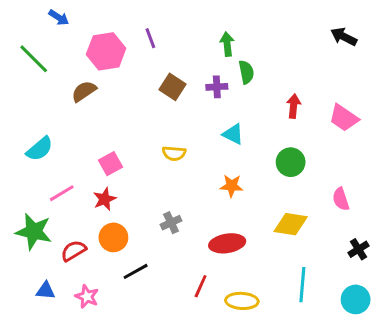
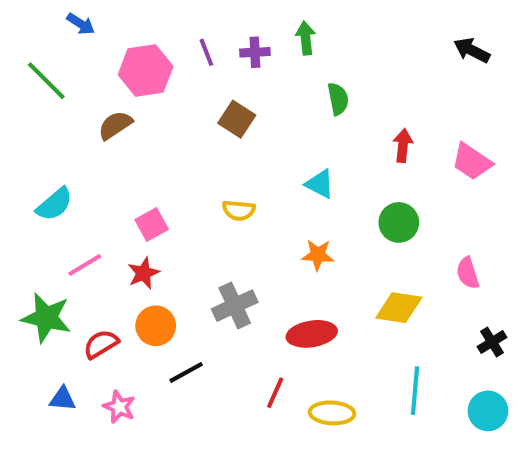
green arrow: (227, 44) -> (306, 38), moved
purple cross: (217, 87) -> (255, 52), moved
gray cross: (171, 223) -> (235, 306), size x1.5

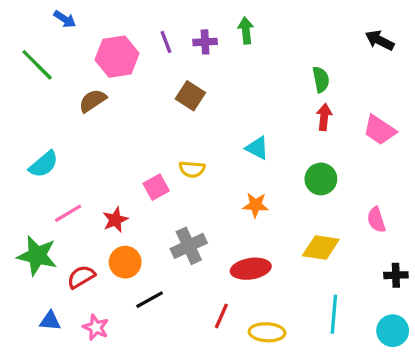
green semicircle: (338, 99) -> (321, 79), moved
pink square: (152, 224) -> (156, 187), moved
black cross: (492, 342) -> (396, 275), turned 30

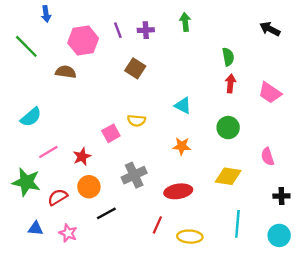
blue arrow: (65, 19) -> (46, 14), turned 49
green arrow: (246, 31) -> (185, 22), moved
brown semicircle: (93, 101) -> (66, 72), turned 42

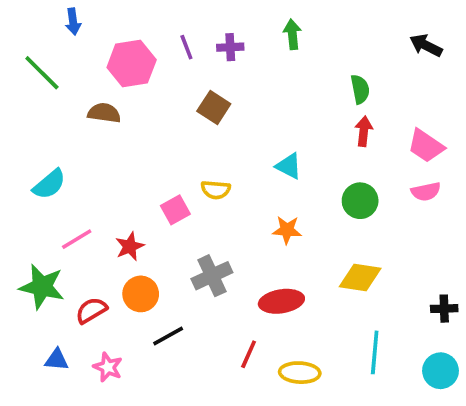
pink semicircle: (268, 157) -> (426, 192), moved, turned -84

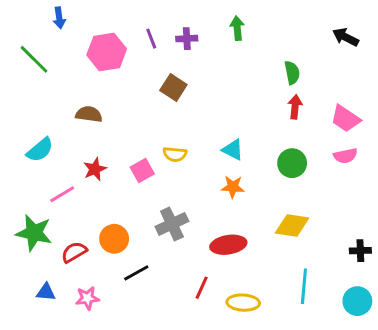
brown semicircle: (104, 113) -> (89, 114), moved
cyan triangle: (289, 166) -> (233, 150), moved
red star: (130, 246) -> (95, 169), moved
pink star: (108, 367) -> (87, 298), turned -30

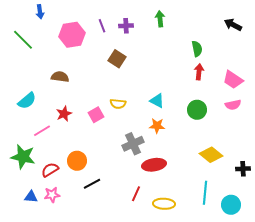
gray cross: (172, 224) -> (133, 144), moved
yellow diamond: (292, 225) -> (211, 155), moved, turned 30
pink star: (87, 298) -> (52, 195), moved
cyan circle: (357, 301) -> (231, 205), moved

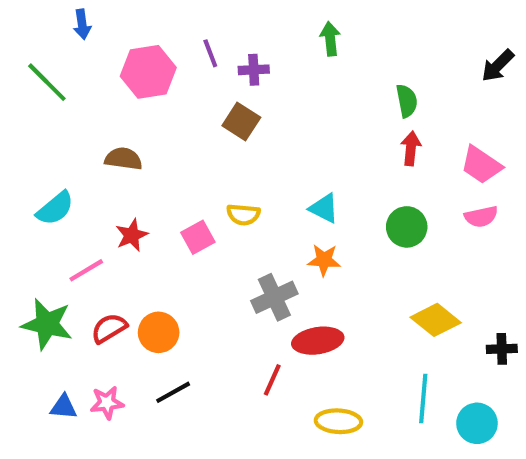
black arrow: (233, 25) -> (498, 66), moved, turned -72
purple cross: (126, 26) -> (254, 70), moved
red semicircle: (50, 170) -> (109, 328), moved
black line: (92, 184) -> (173, 392), moved
red line: (136, 194) -> (272, 380), moved

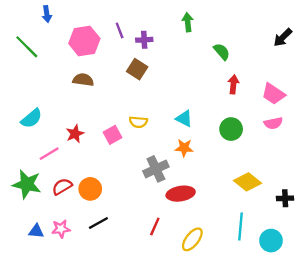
green semicircle: (407, 101) -> (222, 52), moved, turned -30
brown semicircle: (123, 159) -> (83, 80), moved
red line: (272, 380) -> (155, 226), moved
yellow ellipse: (338, 421) -> (192, 239), turned -55

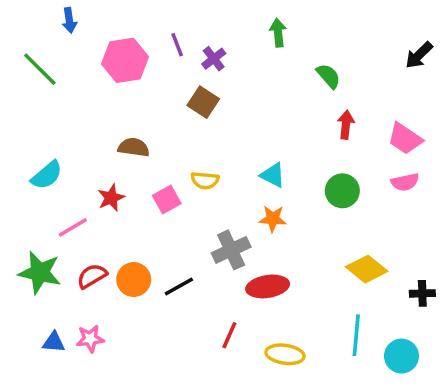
purple cross: (144, 40) -> (214, 59), turned -35
brown semicircle: (83, 80) -> (134, 147), moved
black line: (98, 223) -> (179, 286), moved
yellow ellipse: (192, 239) -> (285, 354), turned 60

